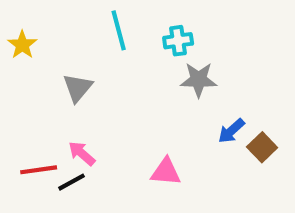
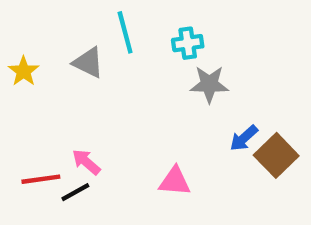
yellow star: (22, 45) -> (24, 71), moved
gray triangle: (78, 88) -> (88, 63), moved, turned -44
brown square: (262, 147) -> (276, 155), size x1.4

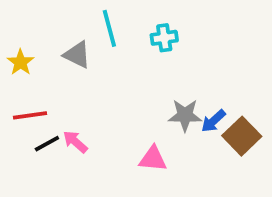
gray star: (209, 84) -> (185, 115), moved
red line: (41, 179) -> (30, 115), moved
black line: (75, 192) -> (47, 144), moved

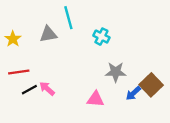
cyan cross: (164, 38) -> (101, 37), moved, turned 35
gray triangle: (77, 55) -> (48, 34), turned -36
blue arrow: (213, 121) -> (133, 93), moved

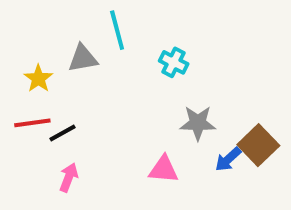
yellow star: (13, 39) -> (38, 79), moved
pink arrow: (47, 89) -> (69, 177), moved, turned 70
black line: (29, 90) -> (63, 133), moved

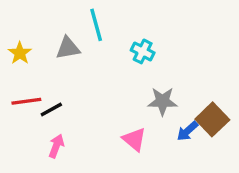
yellow star: (38, 79) -> (20, 53), moved
pink triangle: (163, 169) -> (134, 139), turned 35

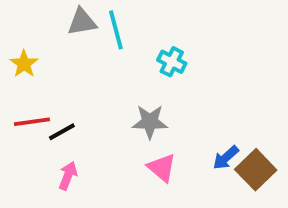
gray triangle: (68, 48) -> (82, 22), moved
gray star: (162, 101) -> (150, 122), moved
brown square: (212, 119) -> (256, 170), moved

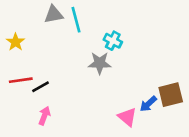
gray star: (150, 122) -> (100, 63), moved
pink triangle: (162, 168) -> (127, 117), moved
brown square: (256, 170) -> (171, 95), moved, turned 30

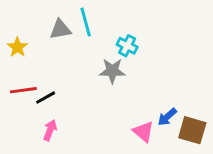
gray triangle: (54, 14) -> (60, 29), moved
brown square: (171, 95) -> (192, 130), moved, turned 30

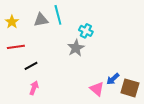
yellow star: (17, 47) -> (12, 22), moved
gray star: (112, 71) -> (76, 48), turned -30
red line: (23, 90) -> (16, 47), moved

